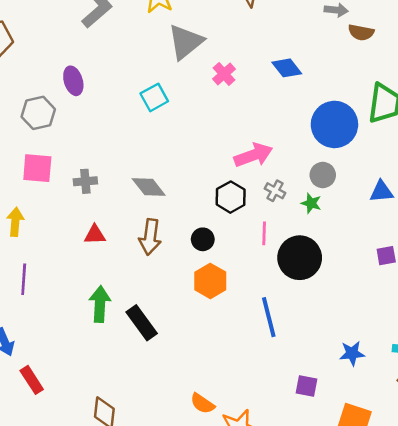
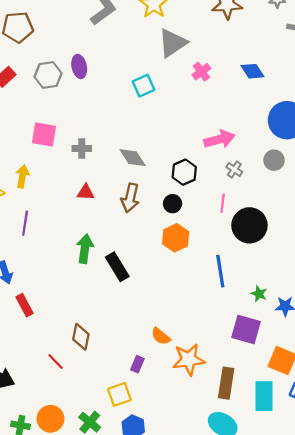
gray hexagon: (38, 113) -> (48, 75), moved
black hexagon: (231, 197) -> (184, 172), moved
green star: (311, 203) -> (259, 294), moved
purple square: (307, 386) -> (246, 330), size x1.6

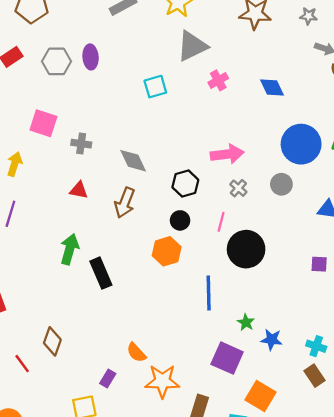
black circle: (173, 204) -> (180, 220), moved

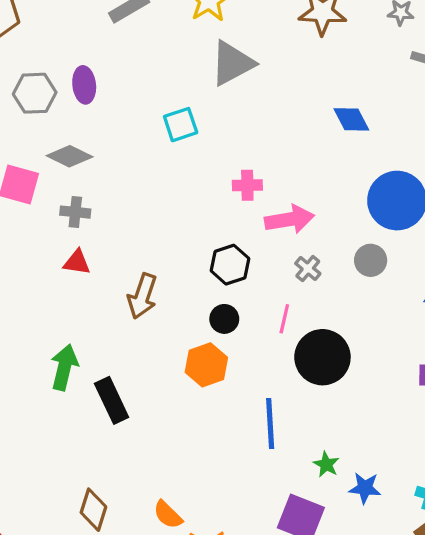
pink cross: (218, 80) -> (247, 185), moved, turned 30
gray diamond: (133, 161) -> (70, 156), moved, turned -36
red triangle: (79, 190) -> (77, 262), moved
brown diamond: (52, 341) -> (93, 510), moved

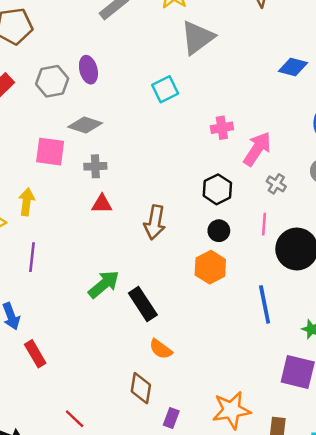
blue diamond: (351, 119) -> (293, 67), turned -40
pink arrow: (289, 219) -> (257, 149), turned -39
green arrow: (64, 367) -> (104, 284), turned 44
orange semicircle: (168, 515) -> (161, 349), moved

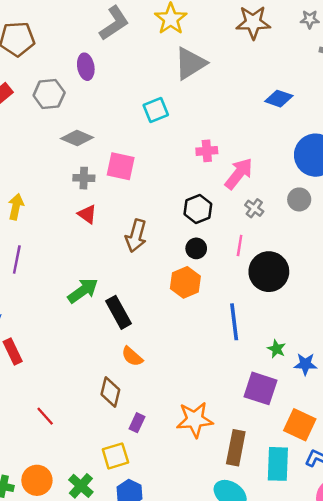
purple ellipse: (88, 70) -> (86, 67), moved
pink square: (50, 152) -> (121, 166), moved
red triangle: (102, 204) -> (87, 214), turned 30

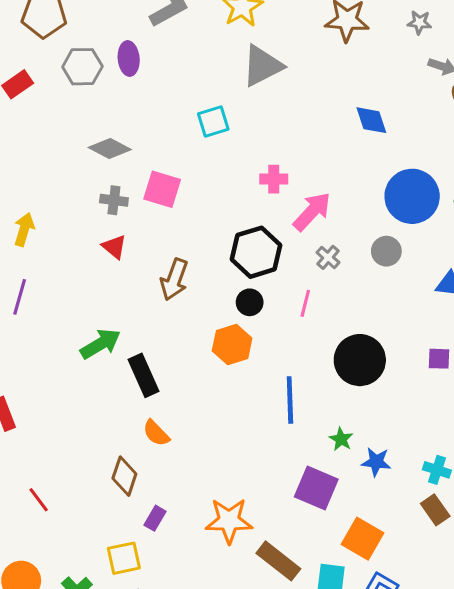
gray hexagon: (49, 94) -> (82, 67), moved
blue diamond: (279, 99) -> (371, 120), turned 48
black hexagon: (198, 209) -> (256, 252), size x1.4
black circle: (269, 272) -> (360, 360), moved
brown rectangle: (236, 448) -> (278, 561), turned -68

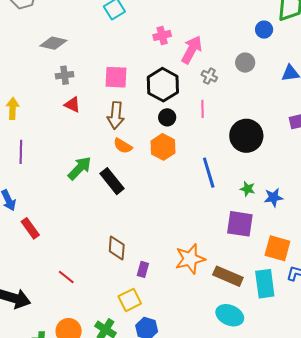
pink square: (162, 189) -> (116, 77), moved
blue circle: (412, 196) -> (264, 30), moved, size x0.5
orange semicircle: (156, 433) -> (123, 146), moved

